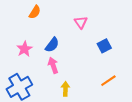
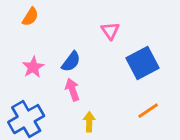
orange semicircle: (35, 12) -> (30, 17), moved
blue square: (104, 46) -> (142, 63), size x1.6

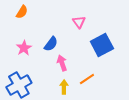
pink arrow: (72, 90) -> (62, 63), moved
orange line: (148, 111) -> (87, 79), moved

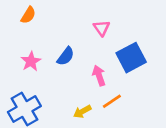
pink arrow: (62, 63) -> (99, 76), moved
yellow arrow: (64, 87) -> (82, 112), turned -120

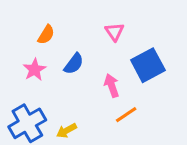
orange semicircle: (28, 15) -> (46, 35), moved
yellow arrow: (82, 112) -> (67, 131), moved

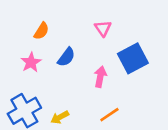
pink arrow: (112, 86) -> (100, 77), turned 30
orange line: (126, 115) -> (109, 115), moved

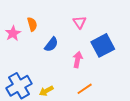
orange semicircle: (41, 31) -> (32, 24), turned -48
pink star: (31, 62) -> (13, 33), moved

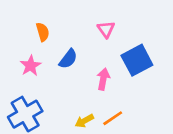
pink star: (13, 33) -> (31, 66), moved
yellow arrow: (46, 91) -> (84, 121), moved

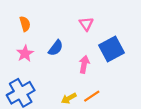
orange semicircle: (43, 32) -> (25, 24), moved

